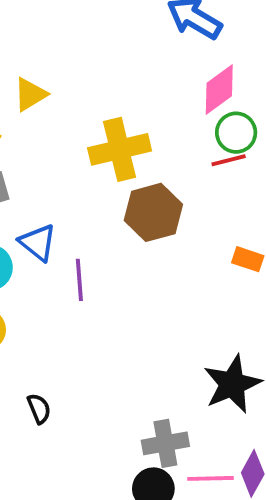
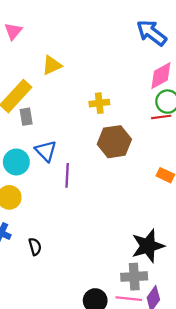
yellow cross: (120, 149) -> (99, 103), size x0.6
gray cross: (165, 443) -> (134, 277), moved

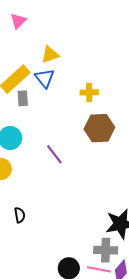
blue triangle: (46, 151) -> (45, 78), moved
purple line: (67, 175) -> (54, 154), turned -45

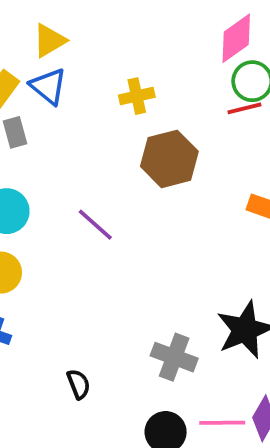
black semicircle: (20, 215) -> (79, 384), moved
gray cross: (106, 250) -> (174, 357), moved, turned 30

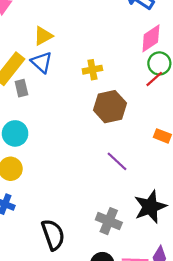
red line: (244, 108) -> (154, 79), turned -30
purple line: (95, 225) -> (117, 161), moved
black semicircle: (79, 384) -> (53, 235), size x1.8

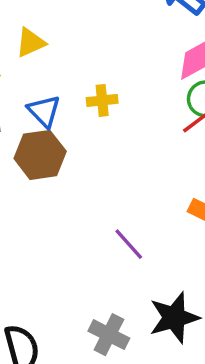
blue triangle: (42, 62) -> (44, 111), moved
brown hexagon: (110, 107) -> (40, 155), moved

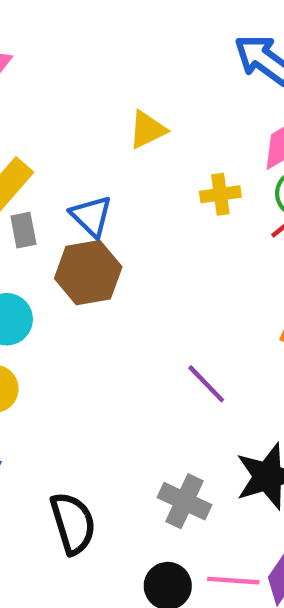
yellow triangle: (31, 43) -> (147, 130), moved
yellow cross: (102, 100) -> (220, 194), moved

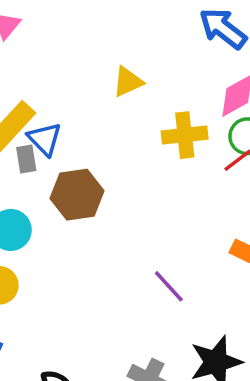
yellow cross: (220, 194) -> (185, 135), size x1.4
blue triangle: (91, 216) -> (45, 139), moved

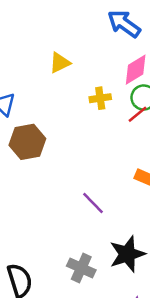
yellow cross: (185, 135) -> (100, 98), size x0.7

